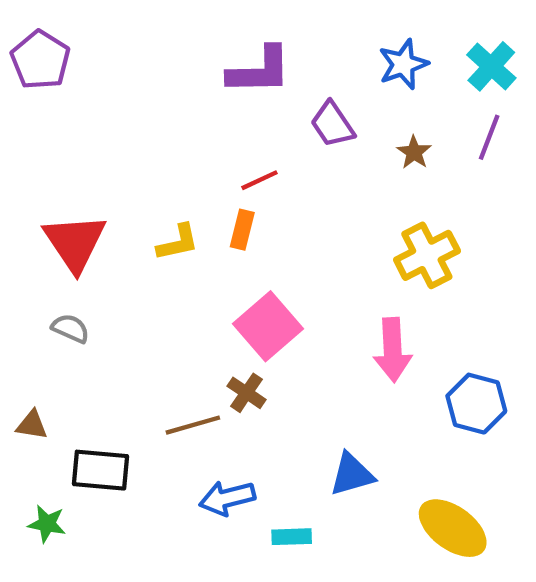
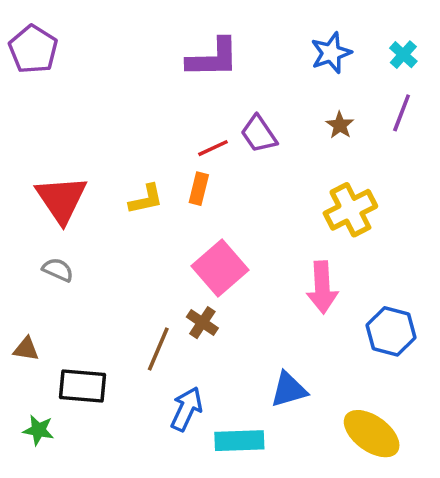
cyan cross: (491, 66) -> (403, 55), size x0.7
purple trapezoid: (332, 124) -> (259, 134), moved
brown line: (193, 425) -> (158, 349), turned -51
blue arrow: (227, 498) -> (187, 409), turned 129
cyan rectangle: (292, 537) -> (239, 441), size x1.5

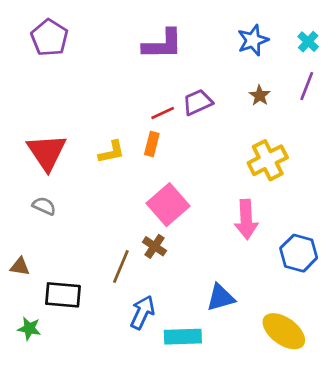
purple pentagon: (33, 49) -> (49, 38), moved
purple trapezoid: (259, 134) -> (198, 102), turned 100

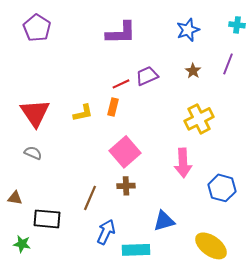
cyan cross: (308, 42) -> (237, 25), moved, turned -35
brown cross: (155, 246) -> (126, 186), moved, turned -36

